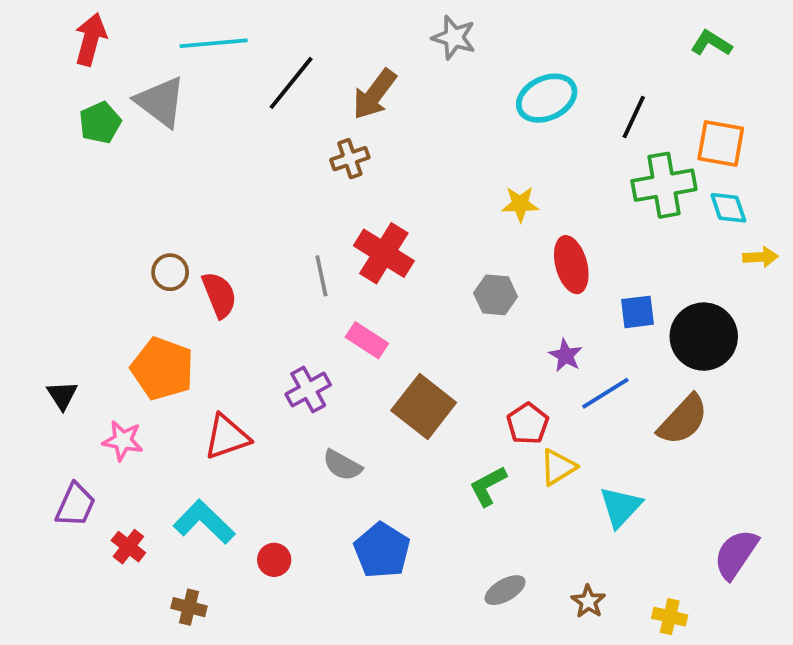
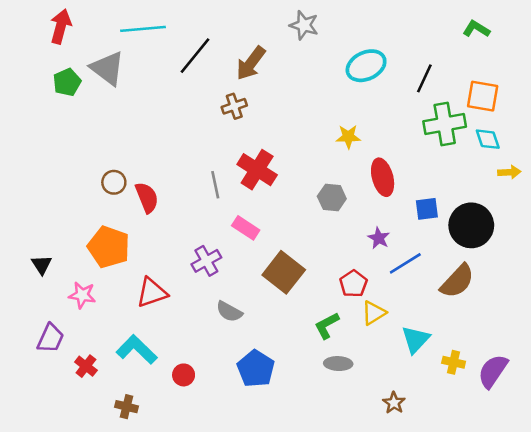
gray ellipse: (505, 590) -> (338, 364), moved, turned 32
yellow cross: (670, 617) -> (454, 362), moved

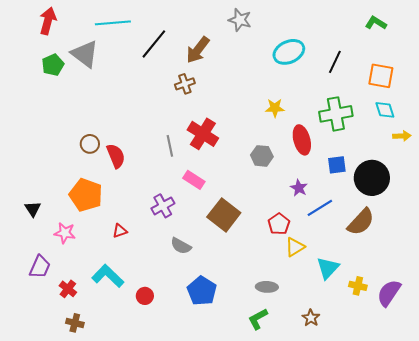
green cross: (445, 124) -> (336, 114), moved
red triangle: (152, 293) -> (120, 231), size x0.6
green L-shape: (327, 326) -> (258, 319), moved
brown cross: (127, 407) -> (75, 323), moved

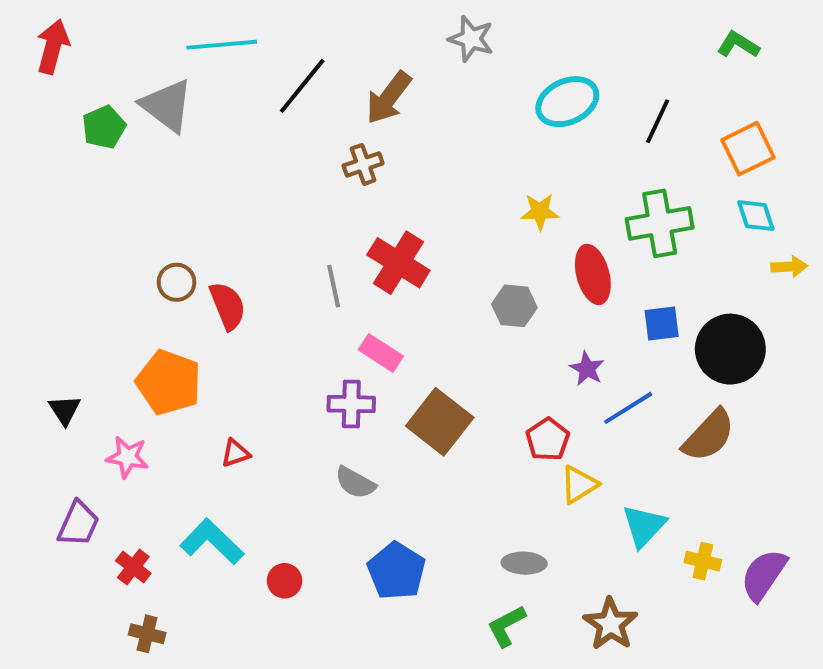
red arrow: (48, 21) -> (53, 47), moved
orange square: (381, 76) -> (748, 149), turned -36
purple cross: (163, 206) -> (351, 404), moved, turned 30
brown star: (311, 318) -> (611, 624), size x1.5

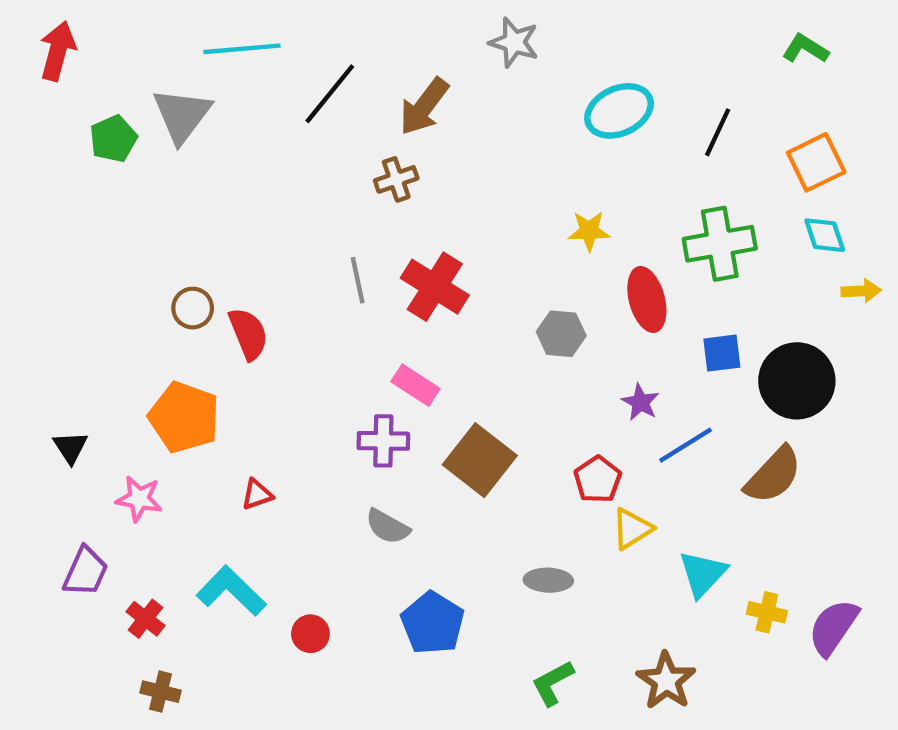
gray triangle: (167, 106) -> (182, 115), turned 30
gray line: (334, 286) -> (358, 280), moved
gray ellipse: (524, 563) -> (548, 580), moved

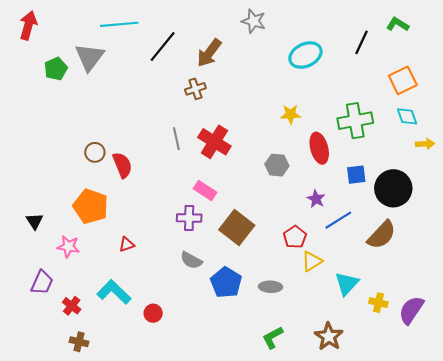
black line: (718, 132) -> (362, 42), moved
blue pentagon: (433, 623) -> (226, 283), moved

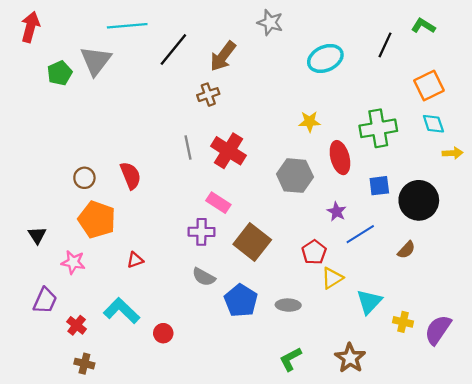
brown circle: (95, 152) -> (84, 178), moved
gray hexagon: (277, 165) -> (295, 176), size x1.4
brown semicircle: (382, 235) -> (406, 250), size x0.6

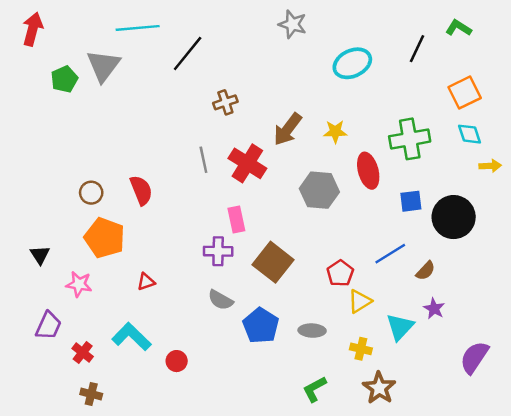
brown arrow: (223, 56) -> (288, 129), moved
pink rectangle: (218, 203) -> (236, 219), turned 45
purple star: (337, 212) -> (434, 309), moved
brown semicircle: (406, 250) -> (426, 271), moved
yellow cross: (403, 322) -> (361, 349), moved

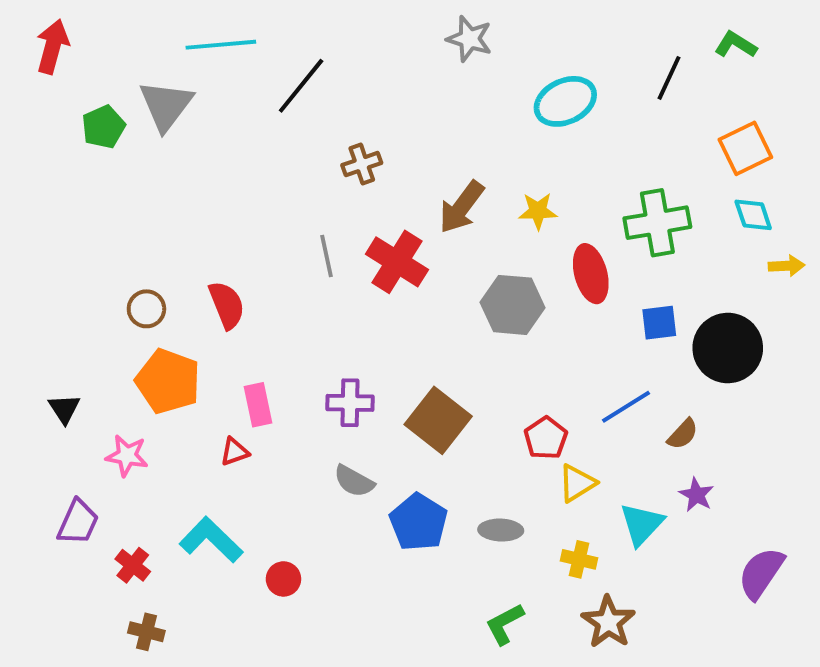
pink rectangle: (236, 219) -> (258, 405), moved

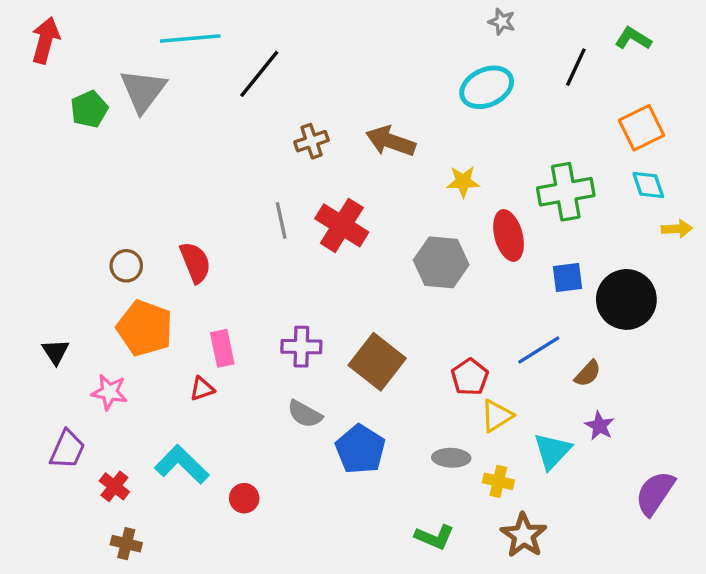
gray star: (469, 39) -> (502, 22), moved, size x0.7
brown arrow: (462, 207) -> (391, 141), moved, turned 72
gray ellipse: (501, 530) -> (451, 458), moved
green L-shape: (505, 624) -> (434, 537), turned -129

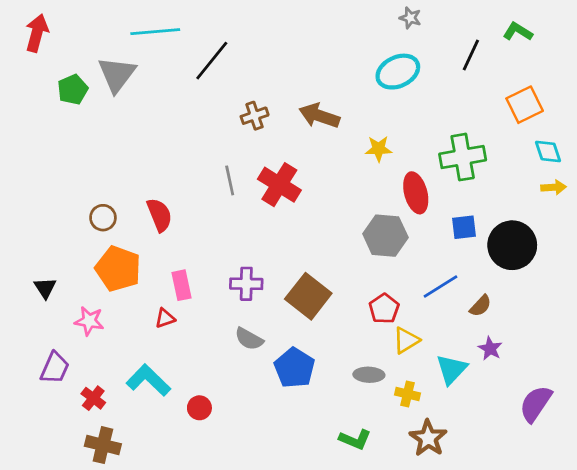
cyan diamond: (648, 185) -> (548, 152), moved
gray hexagon: (441, 262) -> (385, 236), moved
brown cross: (126, 544) -> (103, 445), size x1.4

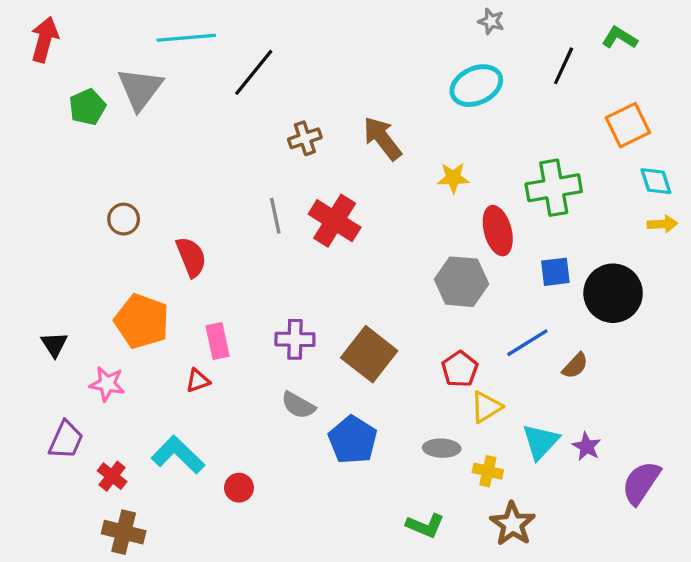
brown arrow: (319, 116) -> (382, 138), turned 33
brown circle: (103, 218) -> (124, 219), moved
purple star: (490, 349) -> (587, 446), moved

